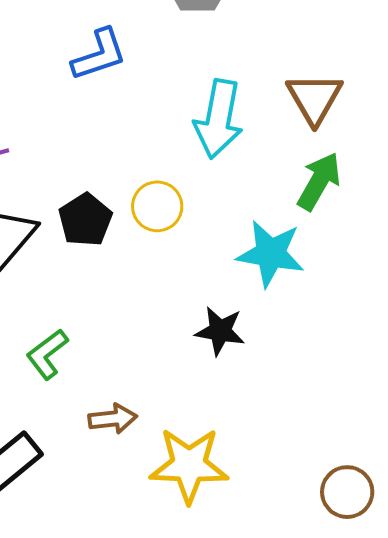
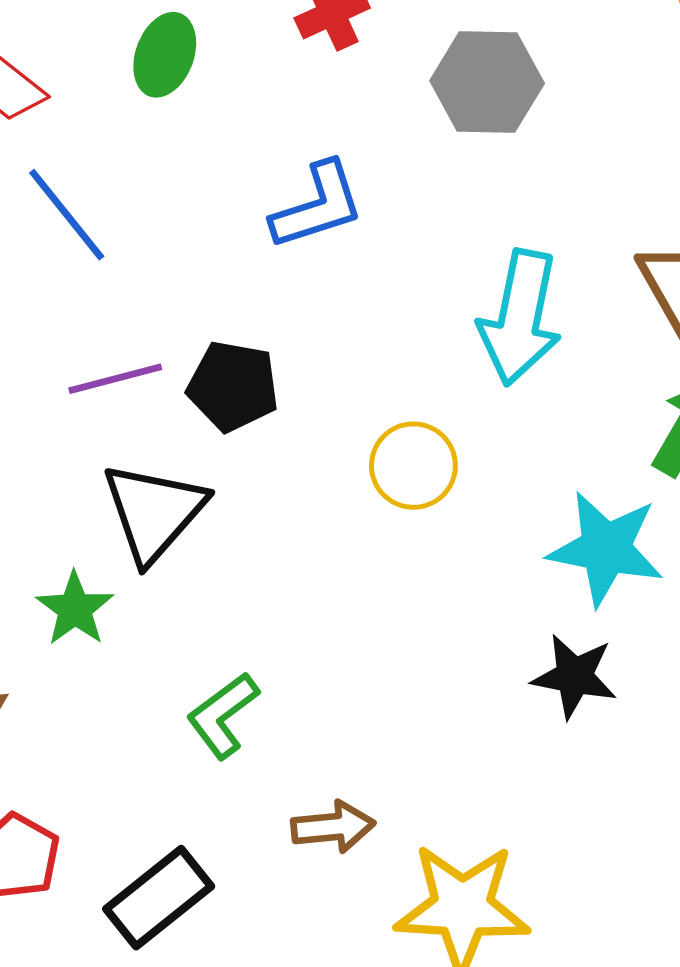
black pentagon: (85, 220) -> (233, 386), moved, turned -30
black star: (220, 331) -> (574, 676), moved

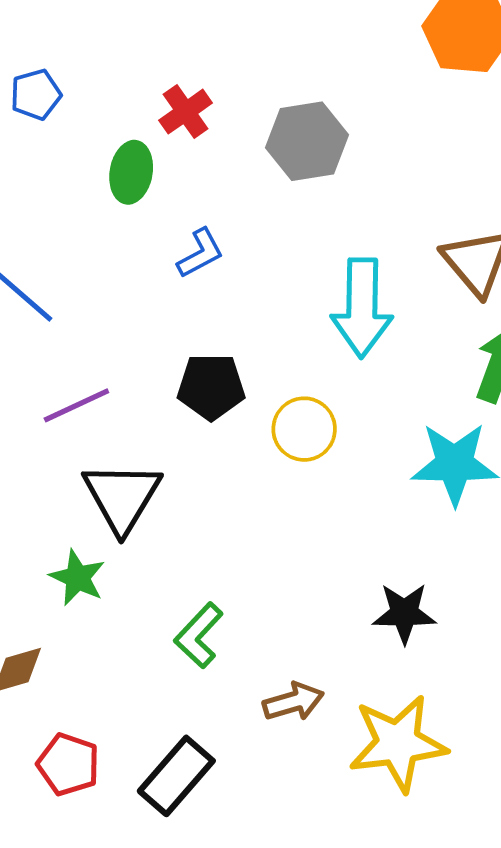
green ellipse: (165, 55) -> (131, 172), moved
blue L-shape: (318, 206) -> (200, 253), size x0.7
black pentagon: (233, 386) -> (211, 387), moved
black star: (574, 676) -> (404, 613), moved

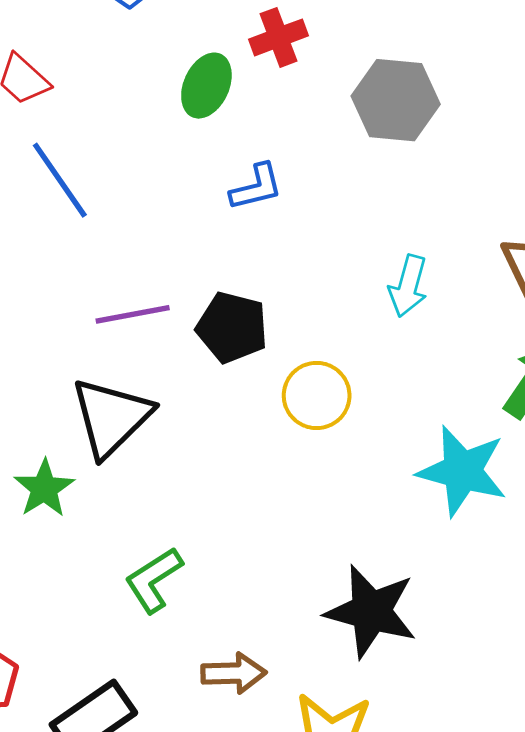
cyan arrow: (362, 308) -> (408, 286), size x0.6
purple line: (76, 405) -> (133, 314), moved
black star: (404, 613) -> (371, 611), size x1.4

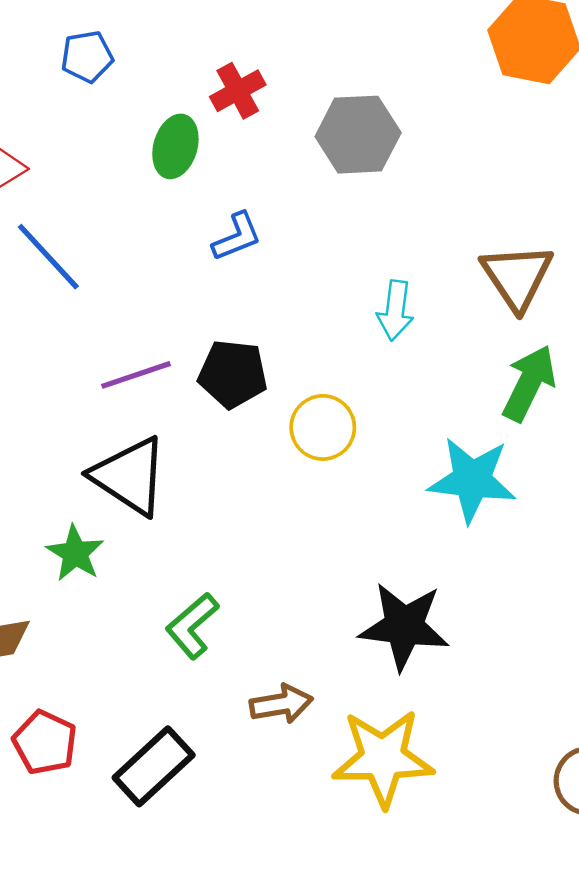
black triangle: (111, 417) -> (130, 476), turned -34

